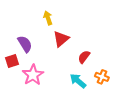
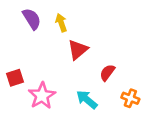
purple semicircle: (25, 44) -> (32, 19), moved
cyan arrow: (78, 81) -> (87, 100), moved

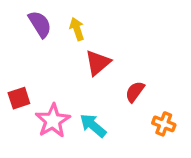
cyan arrow: (87, 100) -> (93, 125), moved

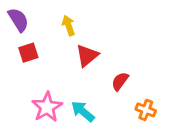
purple semicircle: (40, 24) -> (18, 20), moved
red square: (19, 98) -> (28, 53), moved

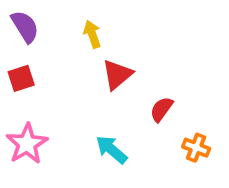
red square: (28, 53) -> (21, 78), moved
pink star: (47, 107) -> (27, 144), moved

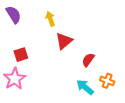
red square: (21, 78) -> (21, 55), moved
cyan arrow: (111, 150) -> (85, 87), moved

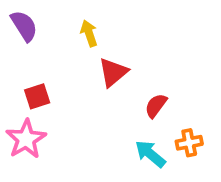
orange cross: (107, 81) -> (189, 143), turned -32

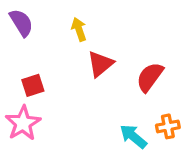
red semicircle: (156, 106) -> (150, 77), moved, size x1.4

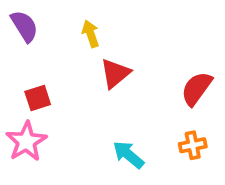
red semicircle: (150, 77) -> (197, 89), moved
cyan arrow: (133, 136) -> (128, 155), moved

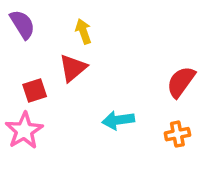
red triangle: (115, 73) -> (73, 68), moved
cyan arrow: (128, 155) -> (118, 120), moved, turned -48

